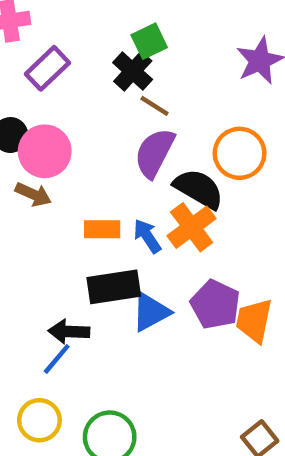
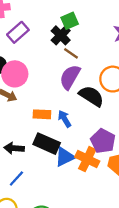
orange cross: (192, 227) -> (87, 159), moved, turned -30
black rectangle: (114, 287) -> (47, 144), turned 30
purple pentagon: (215, 304) -> (103, 141), moved
black arrow: (69, 331) -> (14, 148), moved

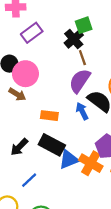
brown line: (71, 53) -> (82, 58), turned 32
blue arrow: (65, 119) -> (82, 111), moved
black arrow: (14, 148) -> (19, 147), turned -54
blue line: (16, 179) -> (29, 180), moved

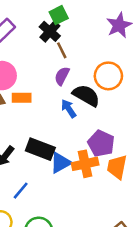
purple semicircle: (80, 81) -> (62, 76), size x0.7
orange rectangle: (49, 116) -> (22, 98), moved
orange cross: (91, 163) -> (85, 164), turned -35

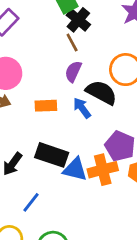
black cross: (50, 31) -> (78, 20), moved
orange rectangle: (22, 98) -> (46, 106), moved
blue triangle: (61, 163) -> (75, 169), turned 45

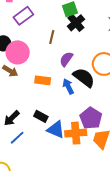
brown line: (72, 43) -> (52, 37), moved, turned 32
black rectangle: (52, 155) -> (41, 116), size x0.6
blue line: (31, 202) -> (17, 138), moved

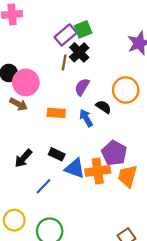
purple rectangle: (23, 16) -> (66, 35), moved
black cross: (76, 23) -> (79, 52), moved
black semicircle: (84, 78) -> (104, 107), size x0.6
blue line: (17, 138) -> (44, 186), moved

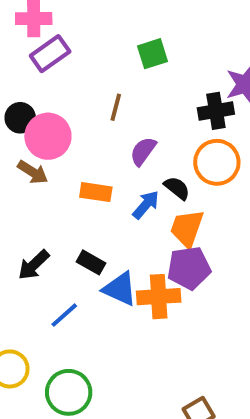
purple rectangle: (66, 35) -> (50, 54), moved
black cross: (79, 52) -> (216, 111), moved, turned 30
blue arrow: (86, 118) -> (146, 205), turned 66
purple pentagon: (114, 153) -> (189, 268), turned 30
orange trapezoid: (128, 176) -> (187, 228), moved

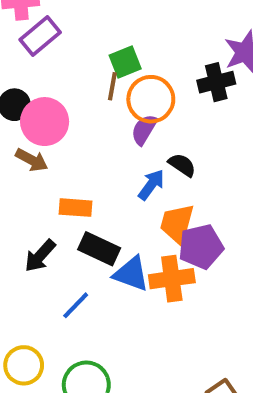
green square: (152, 54) -> (125, 62), moved
orange circle: (217, 162) -> (151, 99), moved
orange rectangle: (96, 192) -> (76, 208), moved
orange trapezoid: (187, 228) -> (177, 224), moved
black rectangle: (91, 262) -> (99, 249), size x1.4

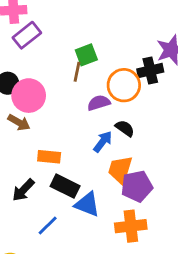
orange circle: (151, 99) -> (124, 85), moved
purple semicircle: (144, 130) -> (99, 103), turned 40
orange cross: (172, 279) -> (131, 226), moved

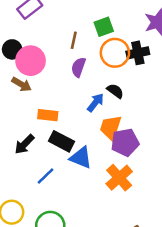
green square: (86, 55) -> (104, 27), moved
black cross: (150, 71) -> (138, 53), moved
purple semicircle: (99, 103) -> (78, 67), moved, turned -54
orange cross: (131, 226) -> (119, 178), turned -36

